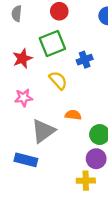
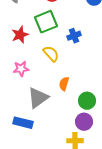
orange semicircle: (73, 115) -> (64, 84), turned -80

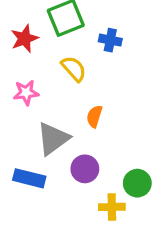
blue cross: (74, 36) -> (110, 40), turned 32
green circle: (87, 101) -> (137, 183), moved
purple circle: (84, 122) -> (85, 169), moved

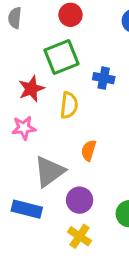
red star: (24, 39) -> (31, 89), moved
yellow semicircle: (74, 69) -> (69, 105), turned 48
yellow cross: (112, 207) -> (80, 236), moved, turned 35

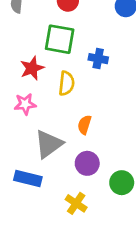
green square: (61, 57) -> (60, 39), turned 32
purple circle: (80, 200) -> (87, 163), moved

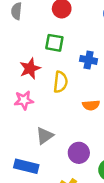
green square: (60, 39) -> (54, 43), size x0.7
orange semicircle: (84, 125) -> (91, 105), moved, turned -112
gray triangle: (49, 144) -> (45, 136), size x0.7

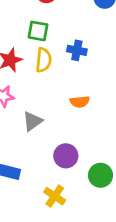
yellow semicircle: (60, 82) -> (44, 60), moved
gray triangle: (45, 136) -> (32, 121), moved

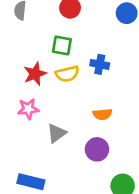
yellow semicircle: (44, 60) -> (67, 74), turned 70
purple circle: (66, 156) -> (97, 149), moved

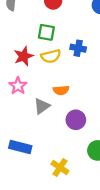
pink star: (28, 109) -> (18, 86), turned -30
orange semicircle: (102, 114) -> (61, 90), moved

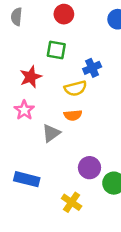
blue cross: (78, 48) -> (92, 68), turned -35
yellow semicircle: (51, 56) -> (75, 88), moved
purple circle: (76, 120) -> (89, 168), moved

